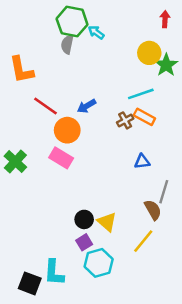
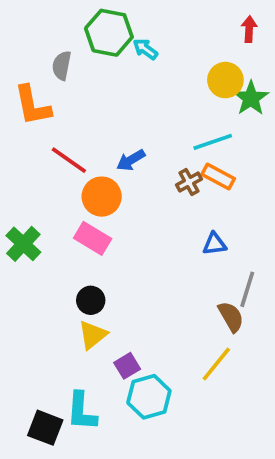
gray semicircle: (67, 44) -> (62, 65), moved
black circle: (84, 219) -> (91, 300), moved
yellow triangle: (107, 222) -> (93, 335), moved, turned 40

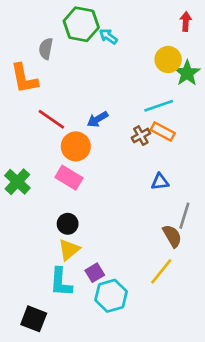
cyan L-shape: (82, 411) -> (61, 282), moved

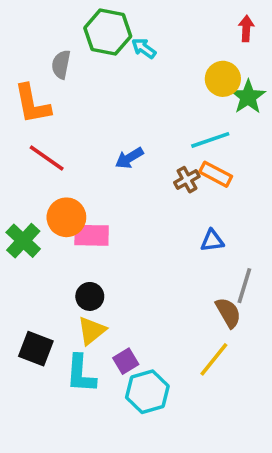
red line: (51, 119) -> (47, 158), moved
orange circle: (76, 146) -> (66, 217), moved
pink rectangle: (69, 178) -> (92, 235), turned -30
black square: (34, 319) -> (36, 349), moved

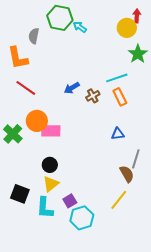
yellow circle: (223, 79) -> (127, 28), moved
orange rectangle: (216, 174) -> (120, 97), turned 36
brown cross: (187, 180) -> (93, 96), moved

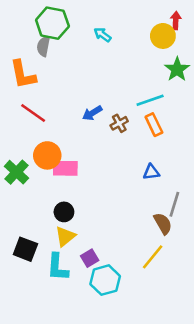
green hexagon: (60, 18) -> (52, 23), moved

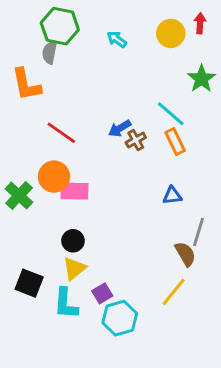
yellow circle: (163, 36) -> (171, 33), moved
cyan line: (150, 100) -> (171, 114), turned 60
red line: (33, 113) -> (61, 133), moved
blue arrow: (92, 113) -> (120, 128), moved

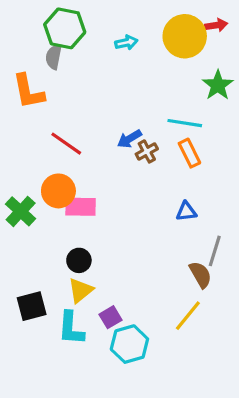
red arrow: (200, 23) -> (216, 25), turned 78
yellow circle: (171, 33) -> (185, 36), size x1.4
cyan arrow: (117, 39) -> (126, 43), turned 132
cyan line: (171, 114) -> (185, 123), turned -32
black square: (29, 283) -> (32, 306), turned -36

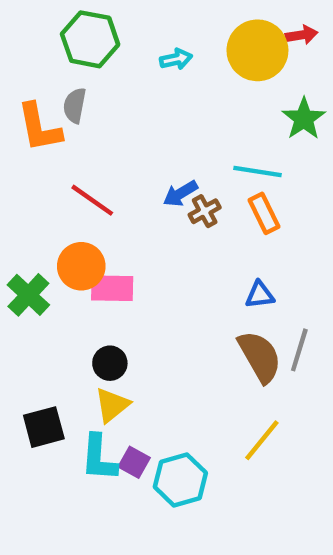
gray semicircle: (54, 57) -> (75, 105), moved
brown semicircle: (200, 275) -> (260, 357), moved, size x1.4
purple square: (111, 317) -> (134, 462), moved, turned -30

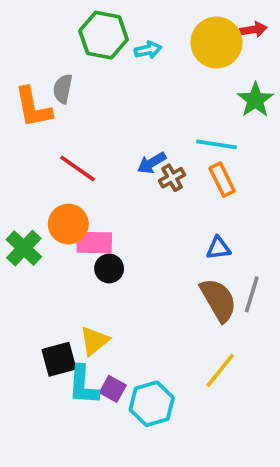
green hexagon: (90, 39) -> (104, 35), moved
black circle: (110, 363) -> (109, 268), moved
black square: (44, 427) -> (59, 359), moved

